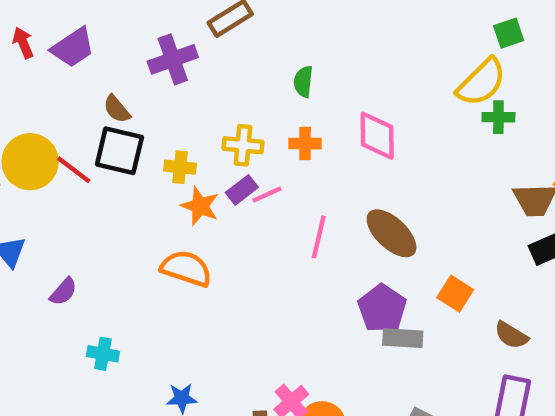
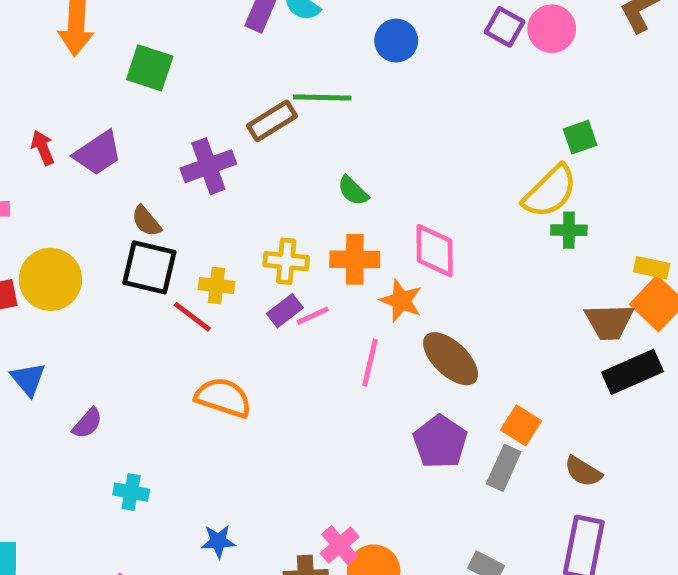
green semicircle: (303, 82) -> (353, 191), turned -52
orange cross: (305, 144) -> (355, 259), size x1.4
red line: (74, 170) -> (192, 317), moved
orange star: (200, 206) -> (401, 301), moved
gray rectangle: (403, 338) -> (504, 468), moved, turned -69

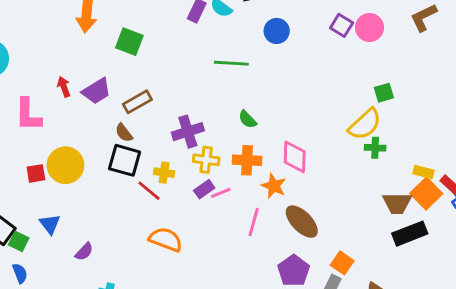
brown rectangle: (272, 121) -> (137, 102), moved
purple cross: (208, 166) -> (188, 132), moved

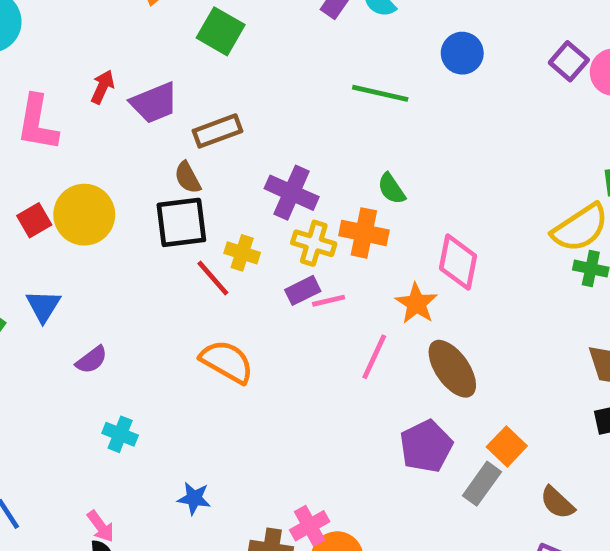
red arrow: (64, 87) -> (103, 87), turned 36
purple cross: (188, 132) -> (292, 193), turned 32
black square: (125, 160) -> (181, 222), turned -32
orange cross: (247, 160) -> (364, 233), moved
red square: (36, 173) -> (34, 220), turned -30

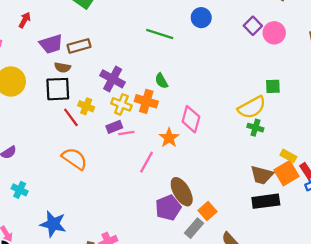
purple trapezoid: (154, 103) -> (51, 44), moved
brown semicircle: (188, 178) -> (63, 67), turned -56
brown ellipse: (452, 369) -> (182, 192), moved
blue star: (194, 498) -> (53, 224), size x1.6

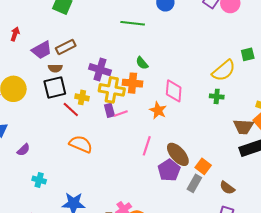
green square: (273, 86) -> (248, 54), moved
yellow cross: (121, 104) -> (112, 90), size x1.4
purple rectangle: (114, 127) -> (109, 110), turned -72
green cross: (255, 128) -> (217, 96), moved
pink line: (146, 162) -> (147, 146), moved

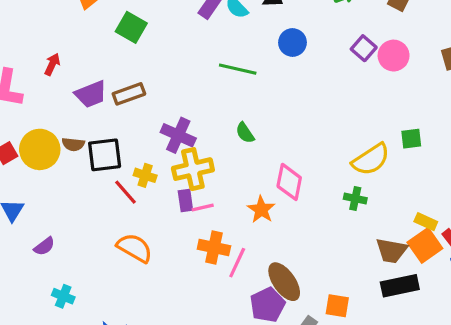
brown semicircle: (55, 68) -> (73, 144), moved
orange cross: (132, 83) -> (214, 248), moved
yellow cross: (112, 90) -> (193, 169), turned -30
orange square: (203, 166) -> (337, 306), moved, turned -35

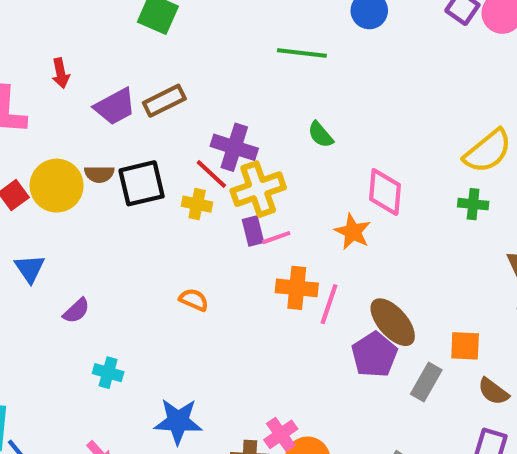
red arrow: (52, 64) -> (61, 73), turned 150
red line: (126, 192) -> (211, 174), moved
orange semicircle: (135, 248) -> (194, 300), size x0.6

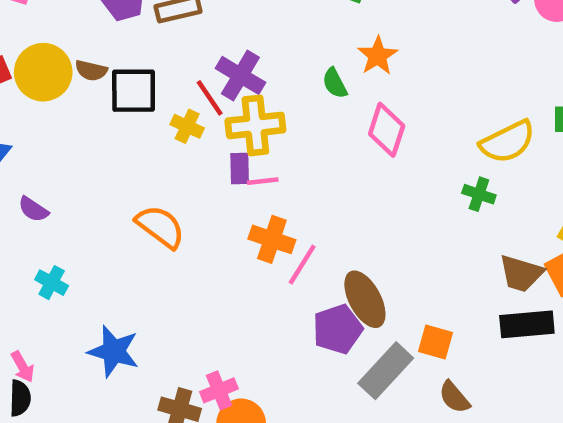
pink diamond: (385, 192) -> (387, 130), moved
orange star: (353, 232) -> (378, 56), moved
orange semicircle: (194, 300) -> (160, 227), size x1.6
purple semicircle: (76, 311) -> (33, 209), turned 64
gray rectangle: (426, 382) -> (386, 371), size x1.4

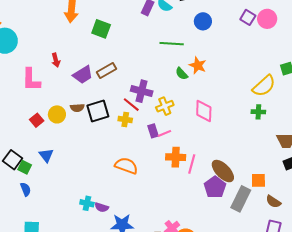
yellow circle: (43, 72) -> (57, 114), size x0.7
green semicircle: (335, 83) -> (182, 74), moved
yellow cross: (255, 125) -> (165, 106), moved, size x0.7
pink diamond: (387, 130) -> (204, 111), moved
purple semicircle: (33, 209) -> (102, 207), moved

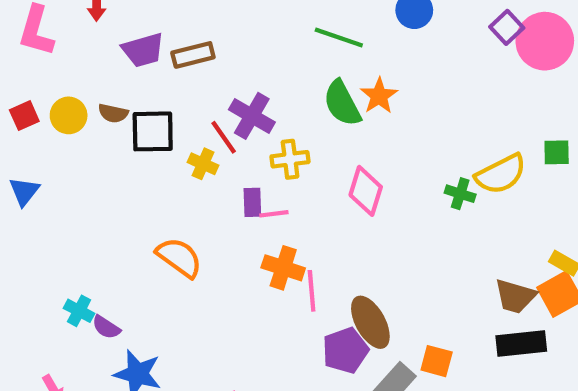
pink circle: (267, 19) -> (545, 41), size x1.4
green semicircle: (182, 74) -> (342, 103), size x1.6
green cross: (258, 112) -> (460, 194), moved
pink line: (192, 164) -> (312, 291), turned -36

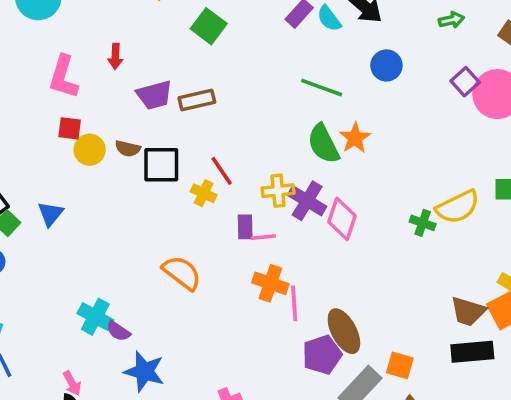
red square: (24, 116) -> (70, 128), moved, turned 30
purple cross: (252, 116) -> (307, 201), moved
cyan cross: (79, 311) -> (95, 317), size x1.4

